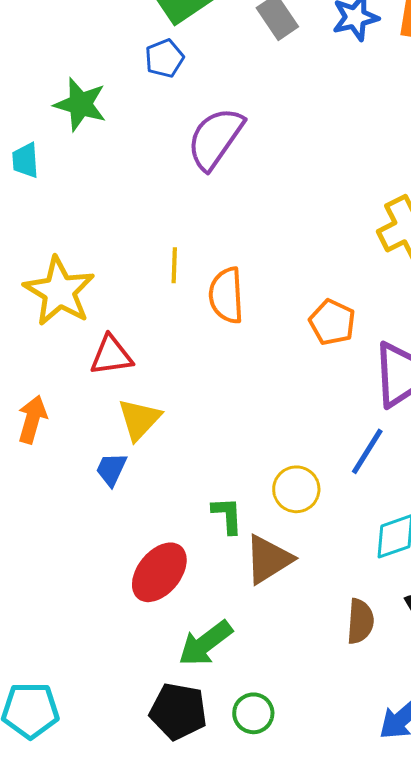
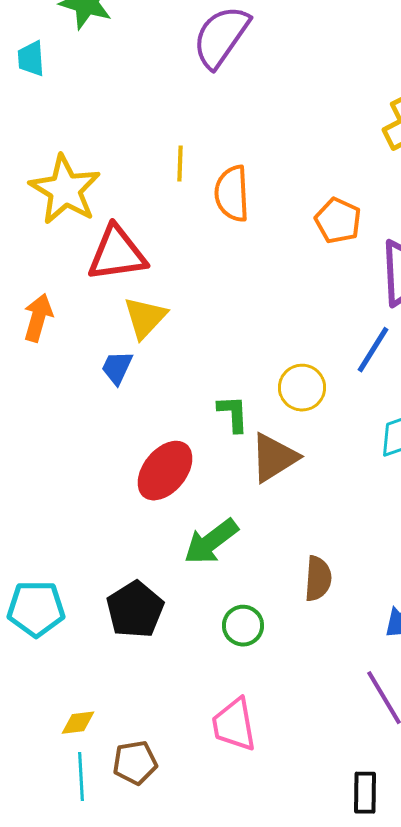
red triangle: (111, 355) -> (117, 254), size x1.4
brown semicircle: (360, 621) -> (318, 579), moved
black pentagon: (178, 711) -> (135, 610), moved, turned 30
green circle: (253, 713) -> (243, 626), moved

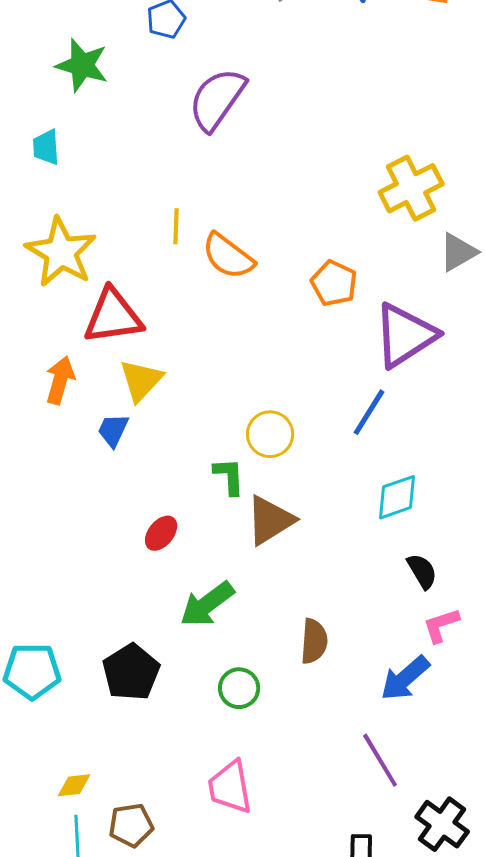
cyan trapezoid: (31, 59) -> (46, 147), moved
orange semicircle: (232, 194) -> (228, 256), turned -50
orange arrow: (38, 318) -> (60, 380), moved
yellow circle: (302, 388) -> (270, 434), moved
red ellipse: (165, 471) -> (161, 533), size x0.6

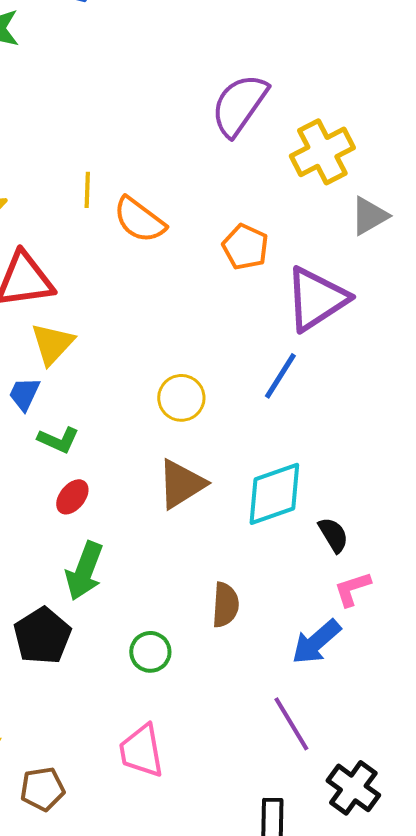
purple semicircle: (217, 99) -> (239, 105), moved
green L-shape: (229, 476) -> (58, 440), moved, turned 117
cyan diamond: (397, 497) -> (274, 494), moved, size x1.4
green arrow: (207, 604) -> (84, 571), moved, turned -32

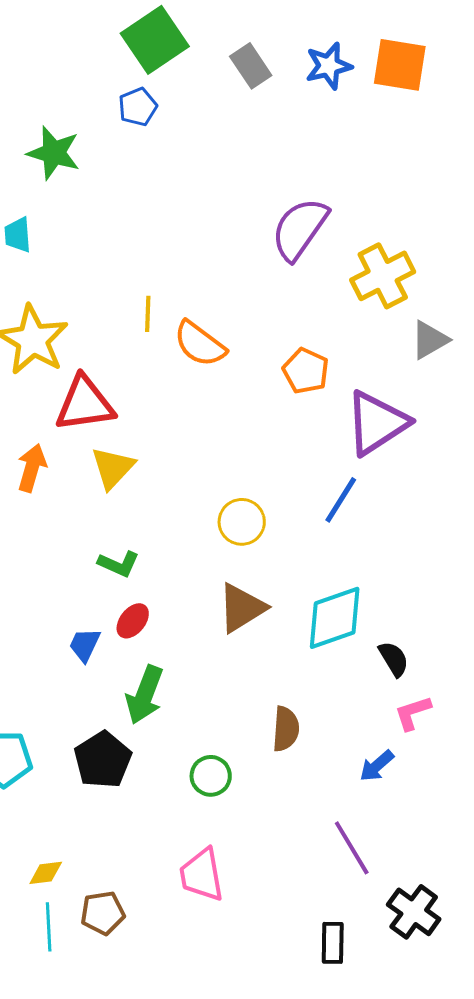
blue trapezoid: (24, 394) -> (85, 645), moved
blue arrow: (316, 642) -> (377, 766), size x0.7

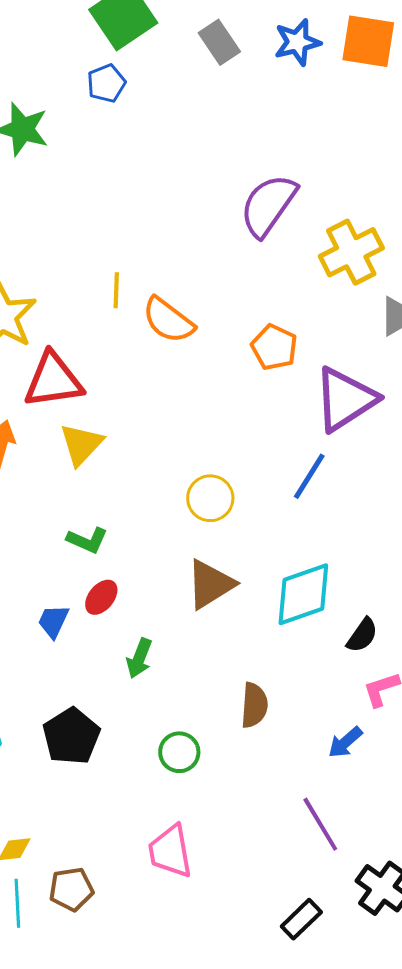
black semicircle: (394, 659) -> (362, 635), turned 66
green arrow: (145, 695) -> (139, 658), moved, size x0.7
black rectangle: (333, 943) -> (301, 919), turned 45

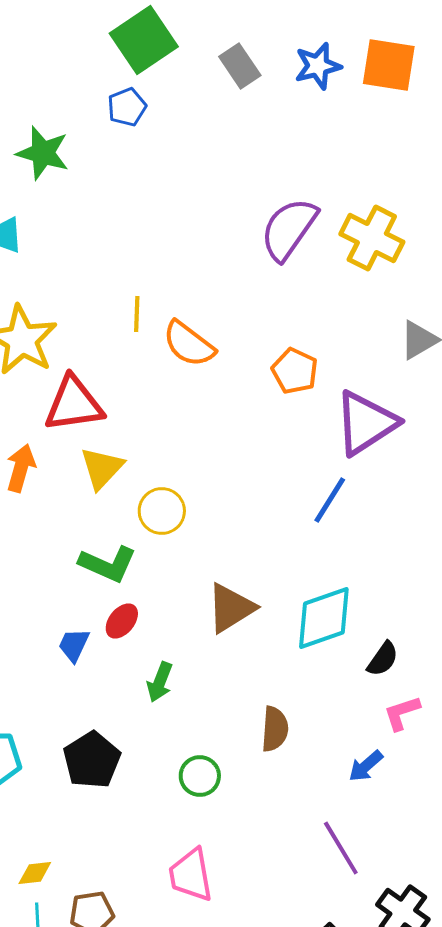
yellow cross: (351, 252) -> (372, 238), moved, turned -36
yellow circle: (210, 498) -> (162, 511), moved
green L-shape: (87, 540) -> (108, 564), size x1.4

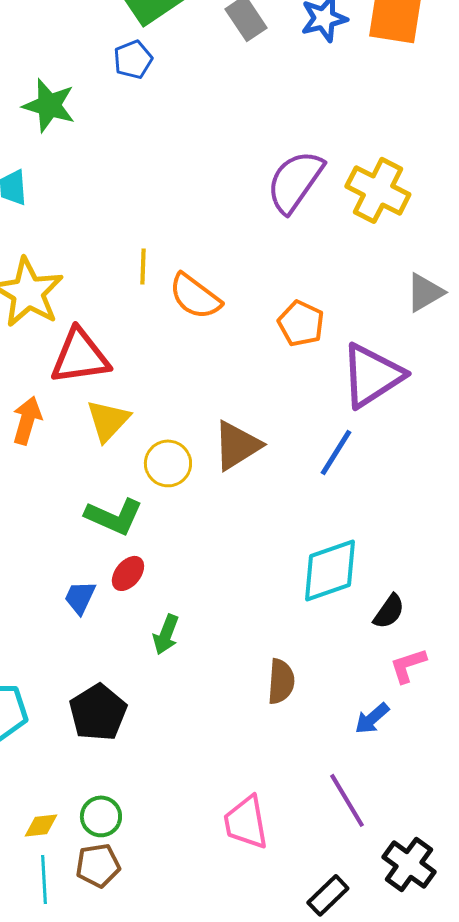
brown triangle: (231, 608) -> (237, 445), moved
green circle: (200, 776) -> (101, 816), moved
pink trapezoid: (191, 875) -> (246, 822), moved

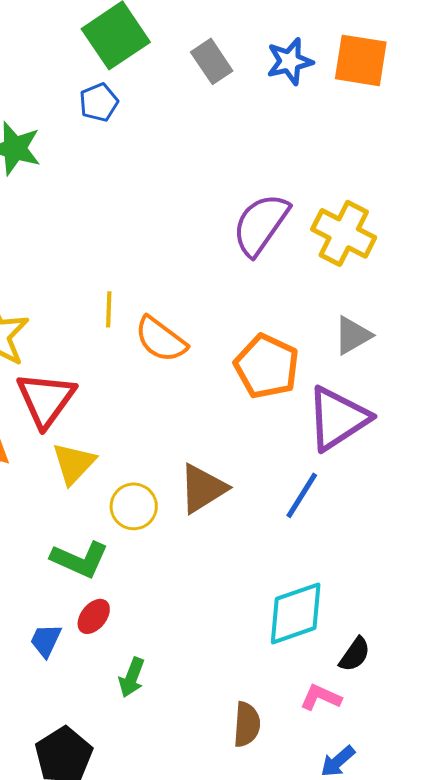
gray triangle: (425, 292) -> (353, 335), moved
orange pentagon: (301, 323) -> (267, 366), size x1.4
red triangle: (80, 356) -> (46, 399), turned -46
pink L-shape: (408, 665) -> (321, 697), moved, turned 42

